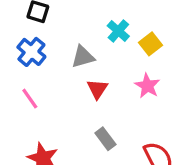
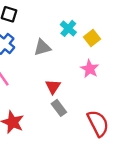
red triangle: (97, 89) -> (53, 87), moved

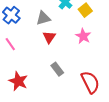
red triangle: (53, 87) -> (49, 37), moved

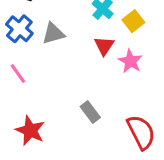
gray triangle: (43, 18) -> (53, 33), moved
red triangle: (49, 37) -> (104, 46), moved

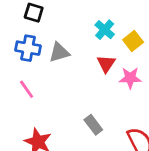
blue cross: (19, 29) -> (28, 48), turned -30
pink star: (130, 61) -> (130, 78), turned -30

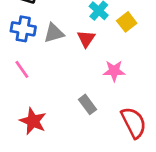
red triangle: (106, 64) -> (86, 39), moved
pink star: (130, 78) -> (114, 71), moved

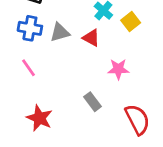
red triangle: (86, 39) -> (91, 38), turned -36

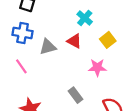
yellow square: (131, 21) -> (108, 40), moved
gray triangle: (60, 32) -> (48, 47), moved

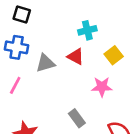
cyan cross: (85, 18) -> (87, 30), turned 35
pink line: (21, 66) -> (15, 85), turned 63

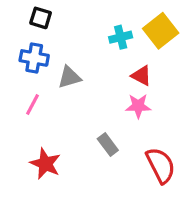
yellow square: (114, 55) -> (161, 31), moved, size x1.5
red triangle: (76, 57) -> (141, 76), moved

